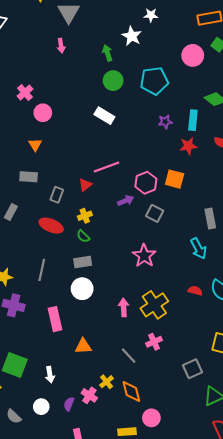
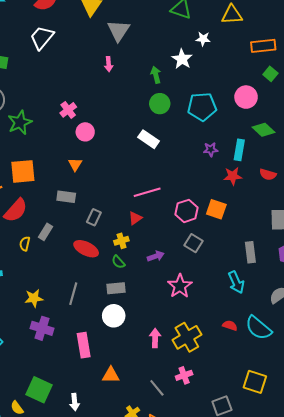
pink circle: (193, 55) -> (246, 97), moved
red triangle: (85, 185) -> (135, 218), moved
purple arrow: (126, 201) -> (156, 256), moved

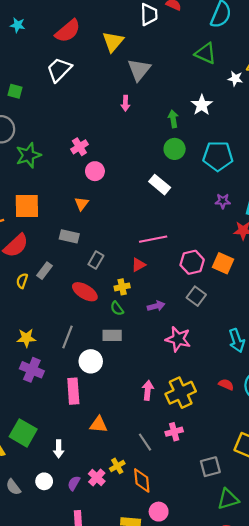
white star: (203, 39) -> (235, 79), moved
pink star: (180, 286) -> (178, 339), turned -30
white circle: (114, 316) -> (91, 361), moved

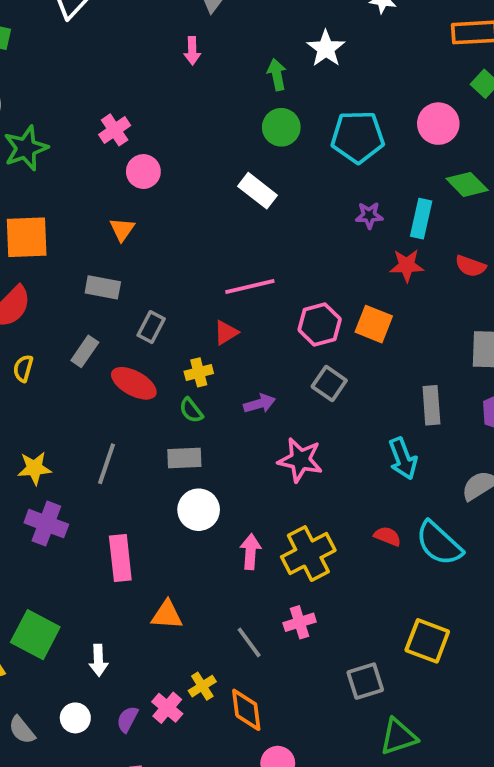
gray rectangle: (45, 271) -> (85, 351), moved
white circle: (91, 361) -> (199, 510), moved

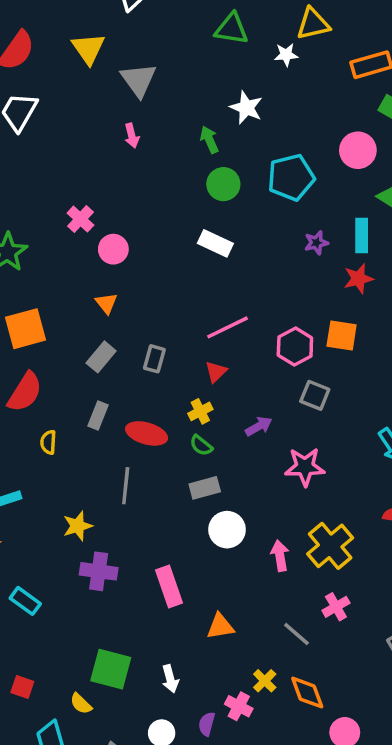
gray rectangle: (103, 287) -> (101, 357), turned -48
gray rectangle: (151, 327) -> (154, 359), moved
gray line: (106, 464) -> (126, 486), moved

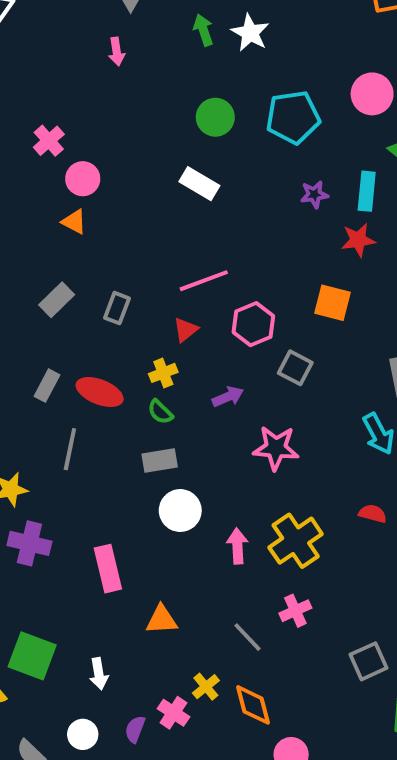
green arrow: (209, 140) -> (203, 30), moved
orange triangle: (106, 303) -> (74, 222), moved, turned -30
pink hexagon: (295, 346) -> (253, 324), moved
gray rectangle: (98, 416) -> (47, 386), moved

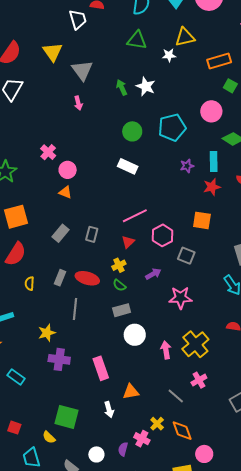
white arrow: (99, 674) -> (109, 410), moved

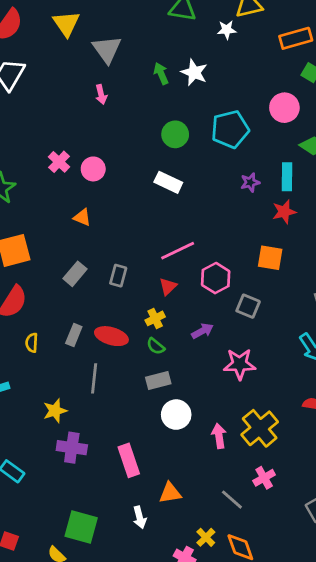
pink circle: (68, 170) -> (93, 169), moved

